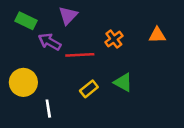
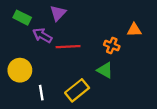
orange cross: (114, 39) -> (112, 46), moved, turned -32
yellow rectangle: (89, 89) -> (77, 90), moved, size x1.5

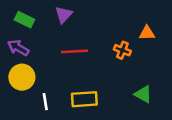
purple arrow: (42, 35) -> (18, 48), moved
green triangle: (105, 70) -> (143, 94), moved
yellow rectangle: (77, 90) -> (84, 99), turned 35

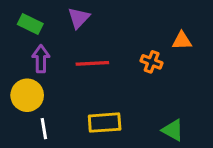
purple arrow: (18, 48) -> (41, 59), moved, turned 60
green triangle: (143, 94) -> (173, 130), moved
white line: (45, 102) -> (44, 129), moved

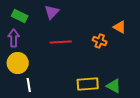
orange triangle: (182, 41) -> (120, 27), turned 32
purple arrow: (41, 59) -> (14, 38), moved
yellow rectangle: (105, 123) -> (88, 84), moved

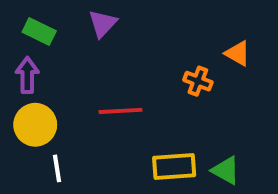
red line: (61, 42) -> (121, 111), moved

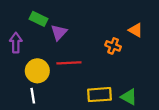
purple triangle: (103, 24) -> (59, 32), moved
green rectangle: (39, 32) -> (38, 19), moved
yellow circle: (35, 125) -> (37, 71), moved

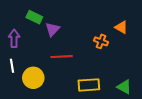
yellow circle: (37, 71) -> (33, 78), moved
white line: (33, 96) -> (12, 66), moved
green triangle: (129, 97) -> (124, 87), moved

